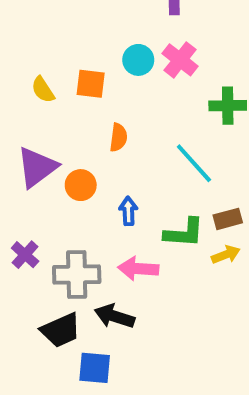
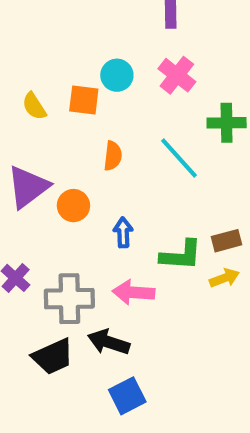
cyan circle: (138, 60) -> (117, 75), moved
cyan line: (194, 163) -> (179, 158), moved
blue square: (95, 368) -> (127, 396), moved, turned -32

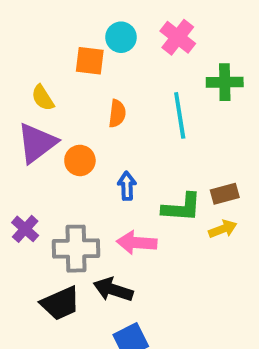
yellow semicircle: (34, 106) -> (43, 98), moved
cyan line: (179, 158) -> (180, 115), turned 33

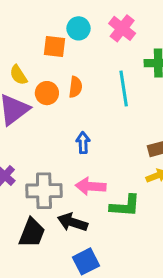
orange circle: (80, 160) -> (47, 93), moved
green L-shape: (182, 207) -> (125, 206), moved
black trapezoid: (60, 303) -> (32, 233), turned -44

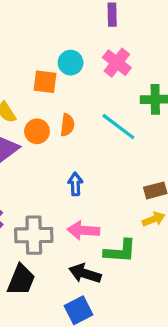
cyan line: (124, 89) -> (118, 127), turned -44
black arrow: (72, 222) -> (85, 273), moved

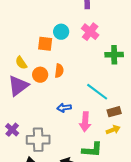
cyan line: (118, 127) -> (97, 92), moved
blue arrow: (75, 184) -> (64, 108), turned -96
pink arrow: (83, 230) -> (85, 122), moved, turned -90

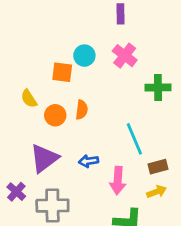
purple triangle: (18, 86) -> (44, 158), moved
cyan line: (97, 92) -> (134, 139), turned 30

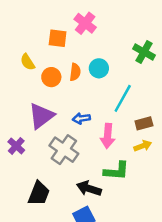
cyan circle: (84, 56) -> (99, 68), moved
pink cross: (125, 56) -> (85, 23), moved
green cross: (158, 87) -> (144, 52), turned 30
cyan line: (134, 139) -> (123, 98), turned 52
gray cross: (52, 206) -> (64, 150), moved, turned 36

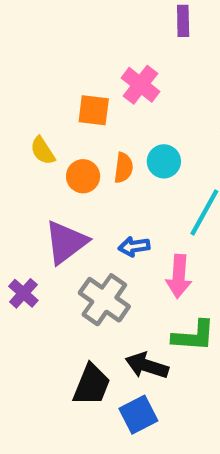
black trapezoid: (39, 193) -> (92, 385), moved

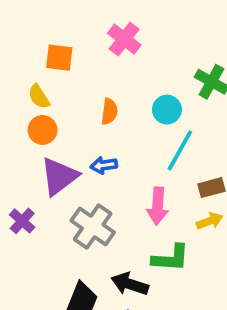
orange square: (94, 110) -> (59, 58), moved
cyan circle: (164, 161) -> (167, 110), moved
orange circle: (83, 176) -> (43, 130), moved
blue arrow: (134, 246) -> (104, 165), moved

